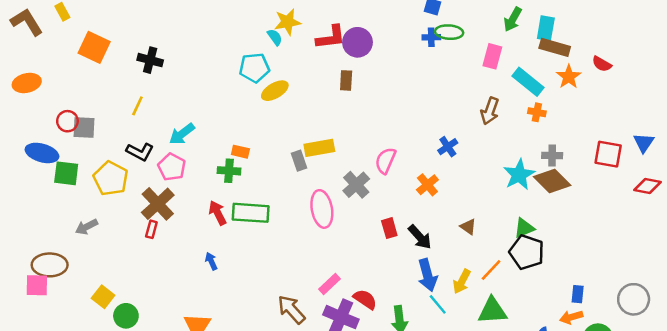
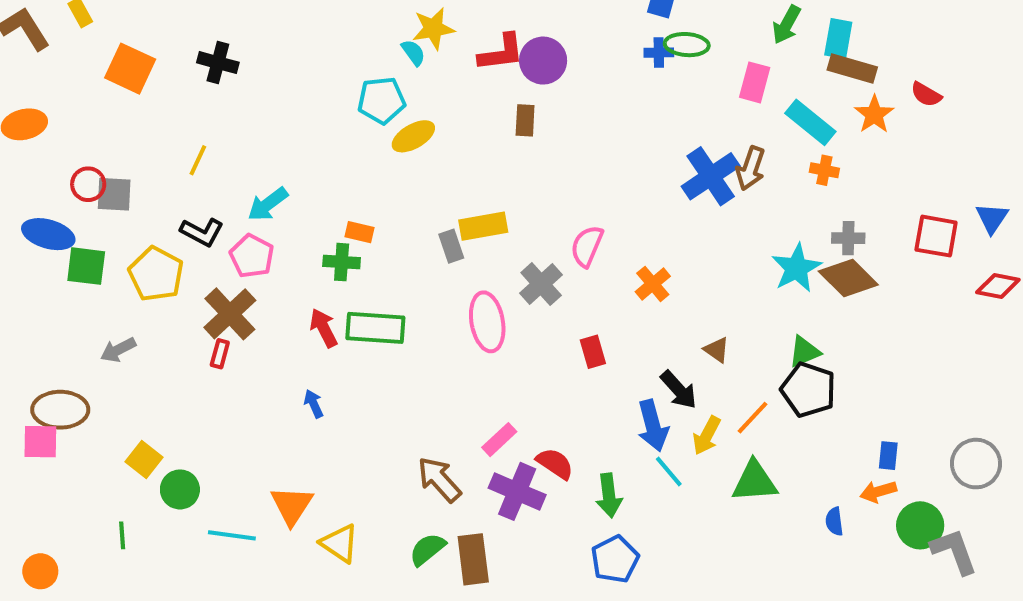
black cross: (150, 60) -> (218, 63), moved
blue cross: (448, 147) -> (711, 176), moved, size x1.8
black arrow: (420, 237) -> (679, 390), moved

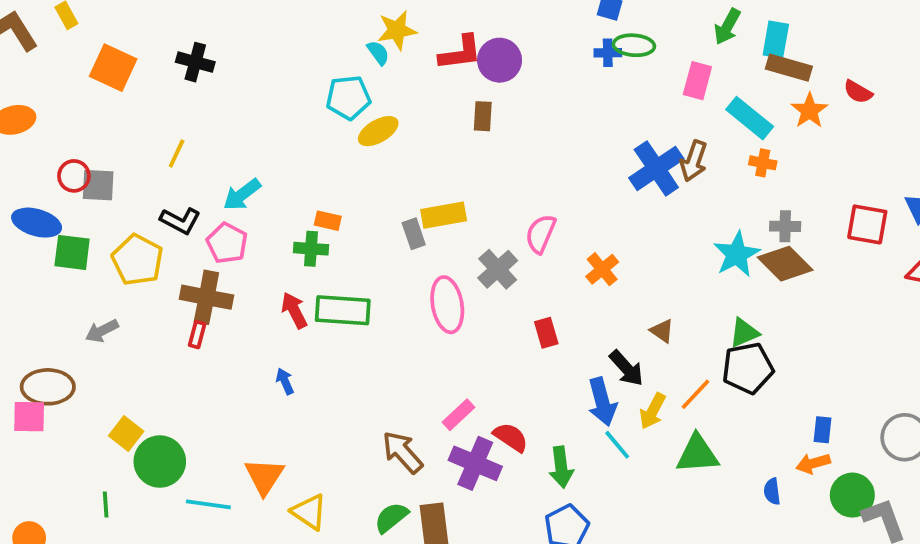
brown cross: (230, 314) -> (206, 297), turned -36
black pentagon: (808, 390) -> (748, 368), turned -30
green circle: (180, 489) -> (160, 462), size x1.4

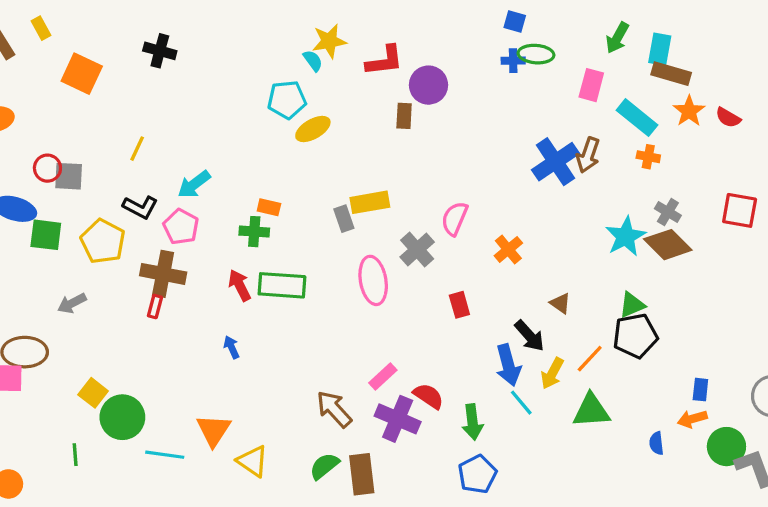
purple circle: (500, 60) -> (429, 85), moved
black cross: (195, 62) -> (160, 51), moved
red semicircle: (858, 92) -> (728, 118), moved
gray cross: (785, 226) -> (668, 212), turned 30

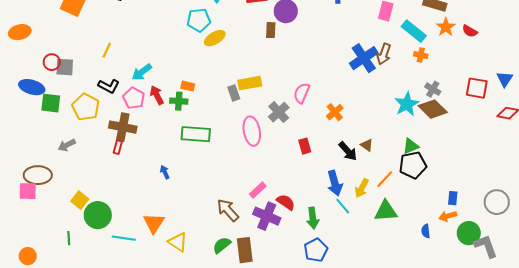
red arrow: (240, 285) -> (157, 95), moved
black arrow: (529, 336) -> (348, 151), moved

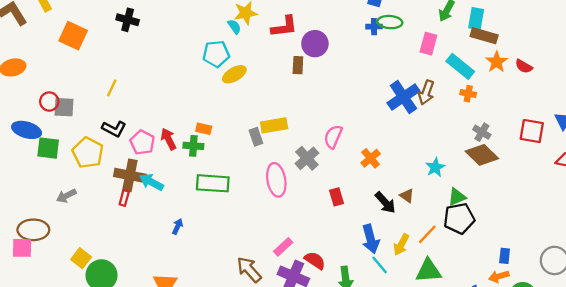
cyan arrow: (142, 72) -> (151, 182), moved, turned 65
cyan star: (407, 104) -> (435, 167), moved, size x0.7
blue arrow: (165, 172) -> (178, 226), turned 48

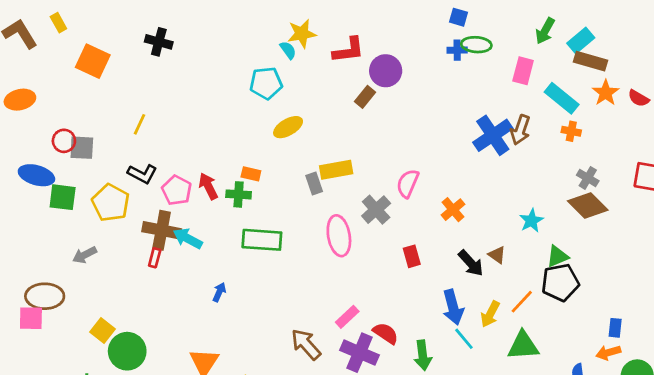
cyan rectangle: (476, 19) -> (581, 41), turned 40
brown rectangle: (298, 65) -> (365, 97), turned 36
yellow ellipse: (234, 74) -> (288, 127), moved

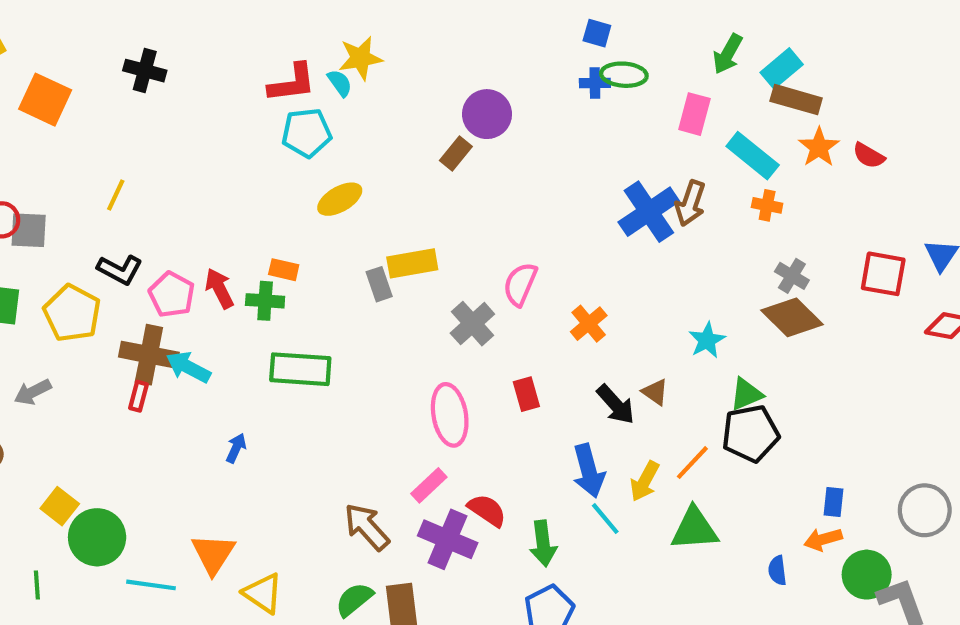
red L-shape: (349, 50) -> (292, 83), moved
pink ellipse: (339, 236) -> (450, 415), moved

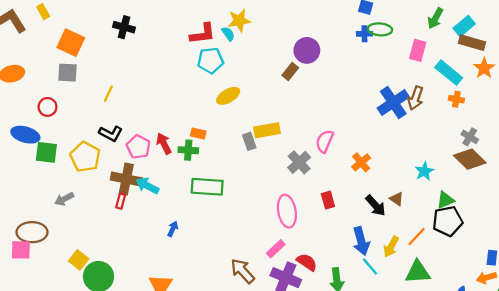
gray square: (29, 230) -> (67, 73), moved

